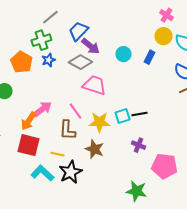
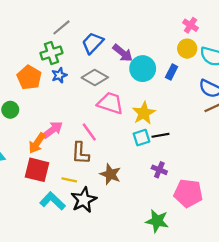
purple arrow: (90, 46) -> (123, 53), moved
cyan circle: (123, 54) -> (143, 69), size x1.5
yellow star: (99, 122) -> (144, 113), moved, turned -30

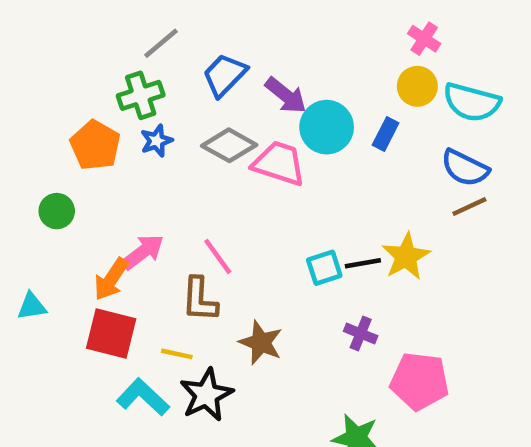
pink trapezoid: (110, 103) -> (279, 163), moved
yellow star: (144, 113) -> (406, 256), moved

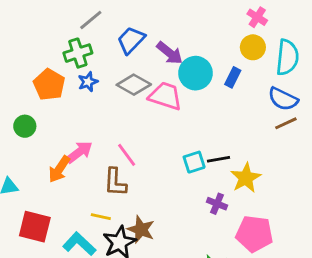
cyan semicircle: (472, 102) -> (287, 57), turned -99
yellow star: (406, 256) -> (246, 178), moved
red square: (111, 334) -> (35, 227), moved
brown star: (261, 343) -> (141, 229), moved

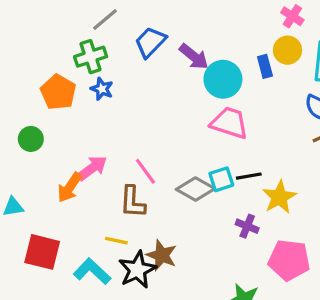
blue rectangle: (233, 77) -> (265, 66), moved, turned -42
blue star: (88, 82) -> (102, 89), turned -30
gray diamond: (134, 85) -> (195, 189), moved
pink trapezoid: (165, 96) -> (229, 123), moved

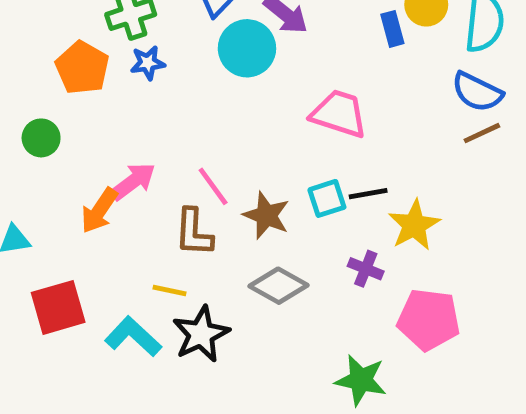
cyan circle: (223, 79) -> (247, 48), moved
blue star: (102, 89) -> (148, 63), turned -30
gray diamond: (195, 189) -> (278, 286), moved
red square: (42, 252) -> (58, 307), turned -30
brown star: (162, 255) -> (266, 215), moved

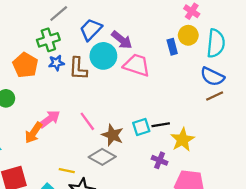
pink trapezoid: (339, 114) -> (137, 65), moved
brown L-shape: (194, 232) -> (78, 69), moved
gray diamond: (278, 286) -> (102, 157), moved

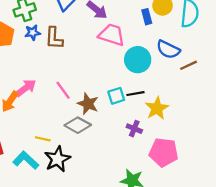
cyan circle: (103, 56) -> (138, 60), moved
blue semicircle: (212, 77) -> (168, 49), moved

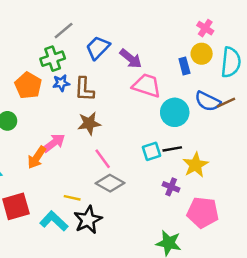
brown line: (189, 65) -> (226, 103), moved
pink line: (63, 90) -> (103, 159), moved
brown star: (88, 104) -> (89, 123), moved, turned -30

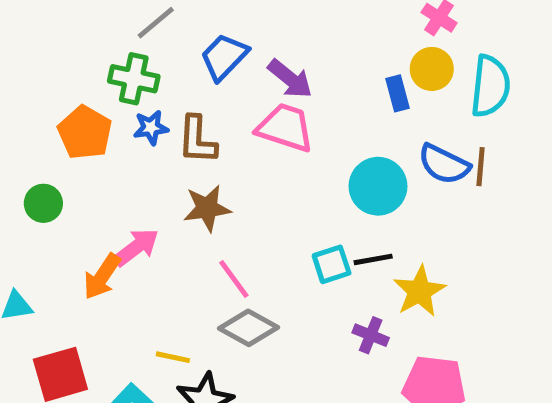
green cross: (53, 59) -> (134, 79), turned 30
pink trapezoid: (147, 85) -> (285, 128), moved
brown line: (226, 103) -> (481, 167), turned -60

